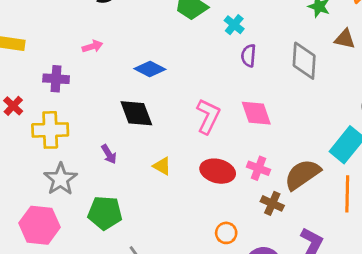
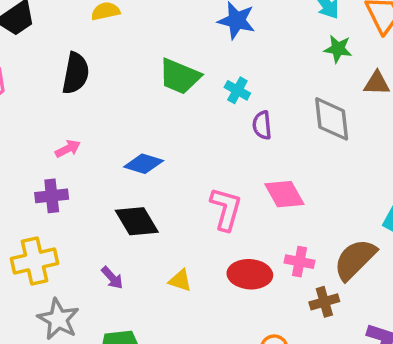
purple cross: (56, 79) -> (52, 196), moved
brown cross: (272, 203) -> (324, 302), turned -30

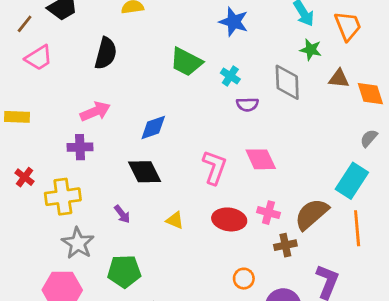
gray diamond: (332, 119) -> (287, 82), moved
purple semicircle: (262, 125) -> (247, 104), turned -90
pink arrow: (68, 149) -> (95, 111), size x1.5
blue diamond: (144, 164) -> (153, 127), turned -40

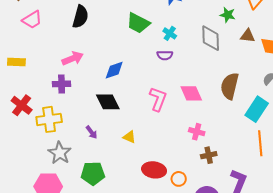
purple semicircle: (247, 104) -> (165, 55), moved
red cross: (25, 177) -> (22, 105), size x1.5
brown semicircle: (312, 214) -> (230, 86), moved, turned -36
red ellipse: (229, 219) -> (154, 170), moved

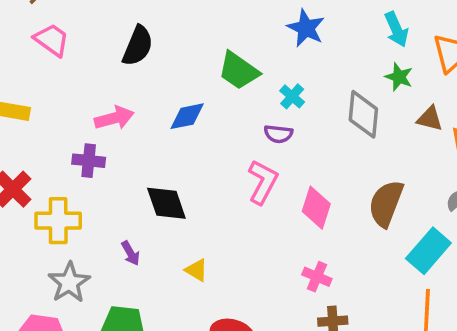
pink trapezoid: (32, 20) -> (52, 40), turned -120
blue diamond: (114, 70) -> (187, 116), moved
pink diamond: (191, 93) -> (316, 208), turned 35
pink L-shape: (158, 99) -> (263, 182), moved

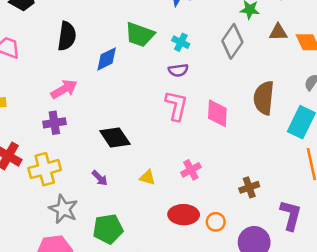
gray diamond: (363, 114) -> (232, 41), turned 44
blue diamond: (187, 116) -> (107, 59), moved
pink cross: (317, 277) -> (191, 170), moved, turned -36

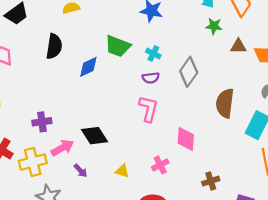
gray diamond: (232, 41) -> (189, 72), moved
pink arrow: (64, 89) -> (62, 148), moved
pink diamond: (217, 113) -> (186, 139), moved

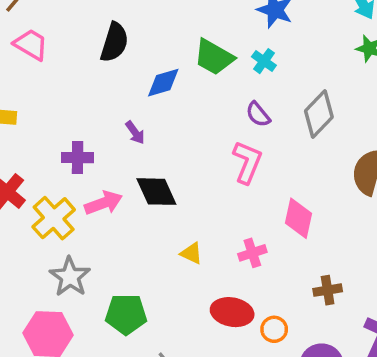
cyan cross: (153, 53) -> (264, 61), moved
purple semicircle: (151, 78) -> (258, 114), turned 49
yellow cross: (33, 162) -> (54, 218), turned -36
purple arrow: (81, 171) -> (135, 133), moved

